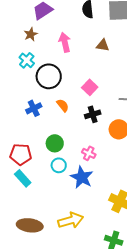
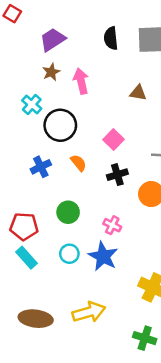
brown star: (31, 34) -> (51, 72), moved
brown triangle: (103, 45) -> (138, 93), moved
cyan circle: (59, 165) -> (69, 254), moved

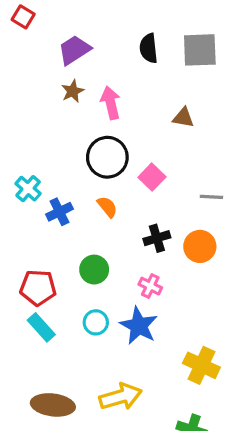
cyan cross: (32, 104) -> (28, 189), moved
black circle: (60, 125) -> (107, 157), moved
black cross: (117, 175) -> (157, 238), moved

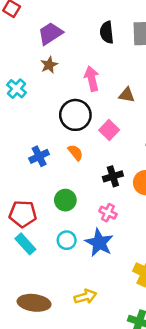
pink arrow: (111, 103) -> (92, 79), moved
brown triangle: (183, 118) -> (127, 95), moved
cyan cross: (28, 189) -> (17, 89), moved
yellow arrow: (121, 397) -> (85, 297), size x0.7

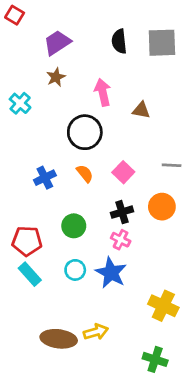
pink square: (109, 130) -> (123, 172), moved
black cross: (113, 176) -> (122, 212), moved
brown ellipse: (34, 303) -> (59, 339), moved

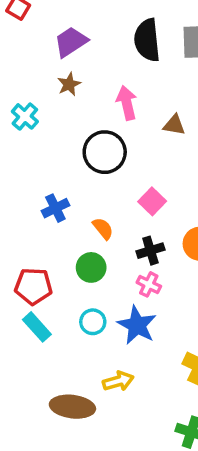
black semicircle: (119, 41) -> (147, 40), size x1.4
orange semicircle: (85, 174) -> (103, 228), moved
yellow arrow: (96, 332) -> (118, 381), moved

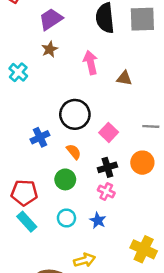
black circle: (105, 152) -> (75, 114), moved
blue star: (137, 325) -> (98, 220), size x0.6

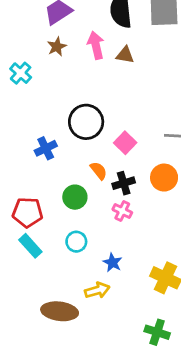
pink arrow: (91, 63) -> (96, 45), moved
brown triangle: (124, 78) -> (125, 55), moved
orange semicircle: (74, 152) -> (99, 171), moved
blue star: (98, 220) -> (113, 263), moved

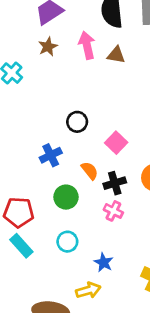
black circle: (86, 122) -> (77, 122), size x0.6
blue cross: (46, 148) -> (51, 155), moved

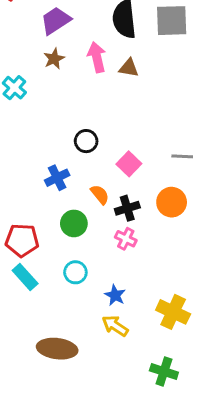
yellow arrow: (88, 290) -> (115, 326), moved, turned -130

